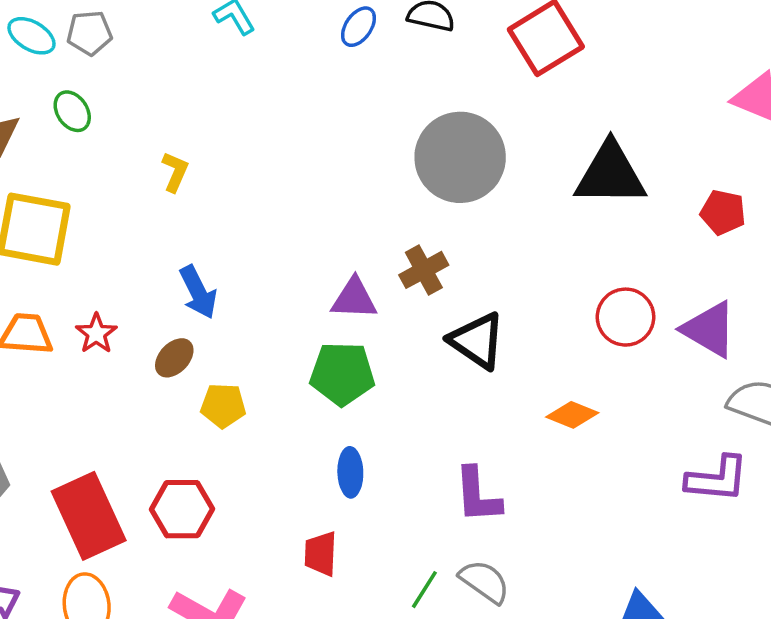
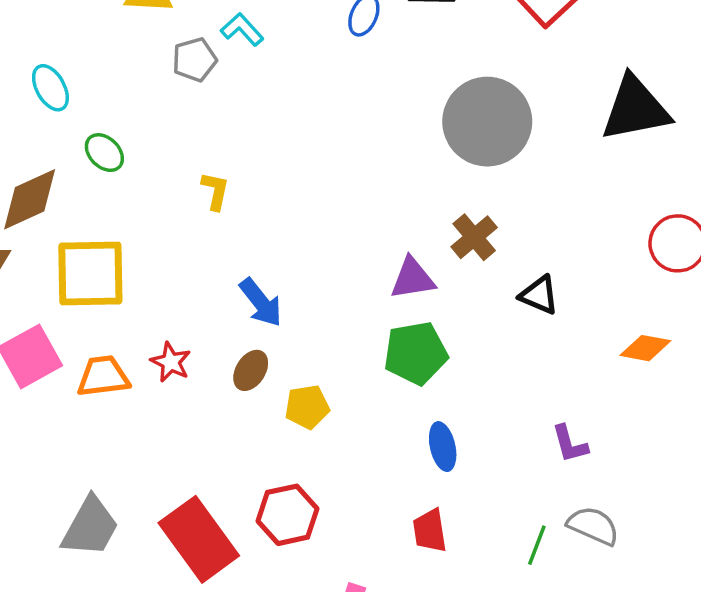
gray pentagon: (90, 33) -> (194, 60), moved
cyan ellipse: (31, 36) -> (50, 88), turned 42
black triangle: (477, 341) -> (539, 295), size x0.7
purple L-shape: (478, 495) -> (570, 444), size x0.7

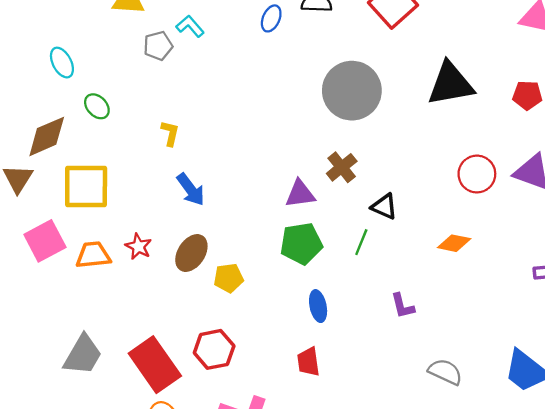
blue arrow: (261, 302) -> (191, 189), moved
brown ellipse: (251, 370) -> (191, 253), size x1.4
gray semicircle: (593, 526) -> (445, 372), moved
green line: (537, 545) -> (361, 242), moved

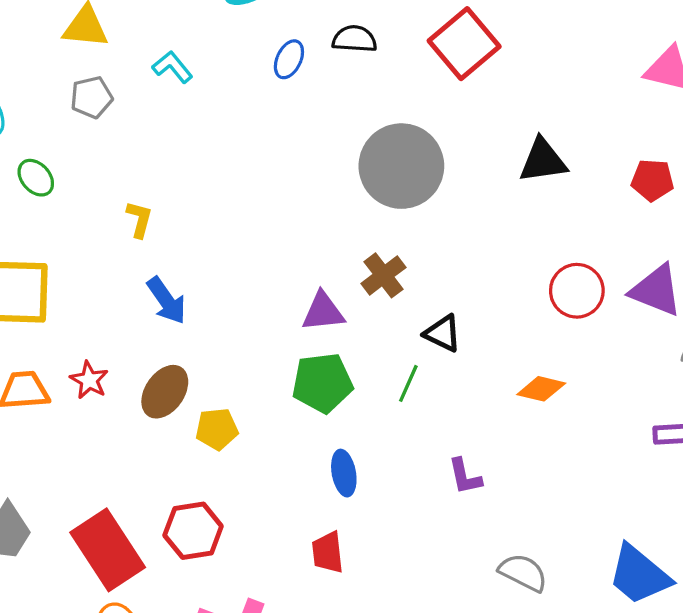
gray pentagon: (158, 46) -> (91, 97), moved
black triangle: (451, 84) -> (543, 161), size x0.7

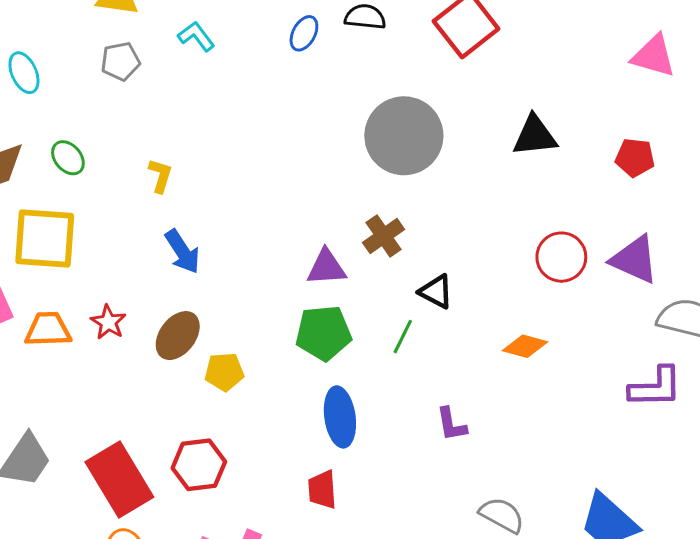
green ellipse: (36, 178) -> (68, 158), moved
blue ellipse: (344, 473) -> (340, 417), size x1.4

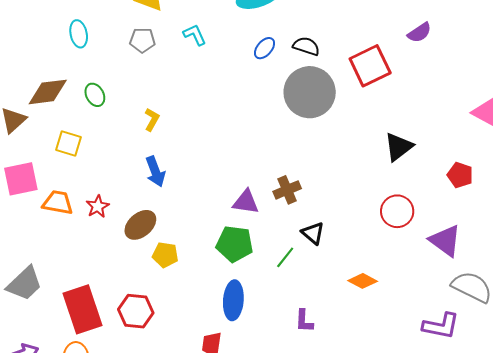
gray circle: (404, 136) -> (310, 92), moved
black triangle: (535, 136) -> (399, 147), turned -44
yellow square: (45, 238) -> (68, 144), size x0.6
red circle: (561, 257) -> (397, 211), moved

